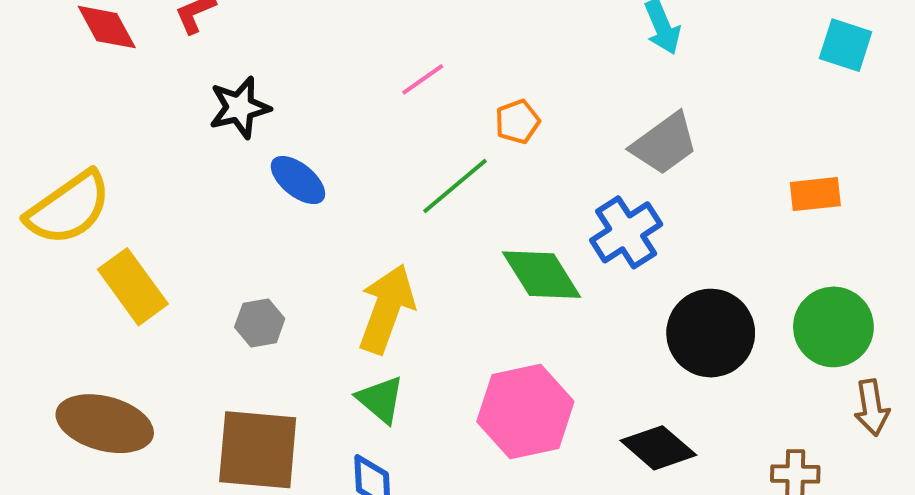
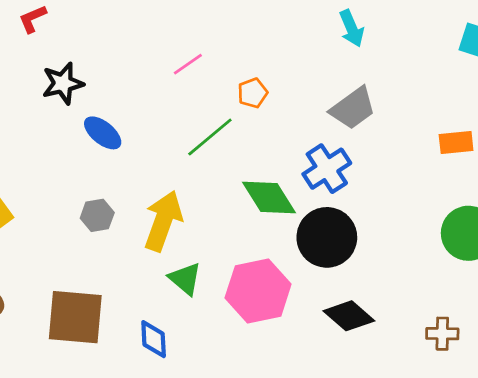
gray hexagon: (260, 323) -> (97, 215), moved
black circle: (711, 333) -> (327, 237), moved
green triangle: (380, 399) -> (185, 279), moved

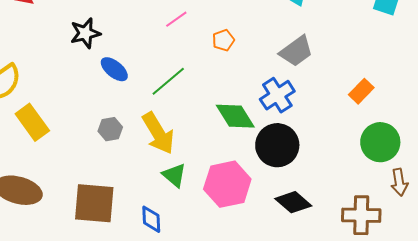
green line: (210, 137) -> (168, 81), moved
orange rectangle: (456, 143) -> (361, 91), moved, turned -40
yellow arrow: (163, 221) -> (158, 133), turned 129
brown cross: (442, 334) -> (361, 215), size x1.6

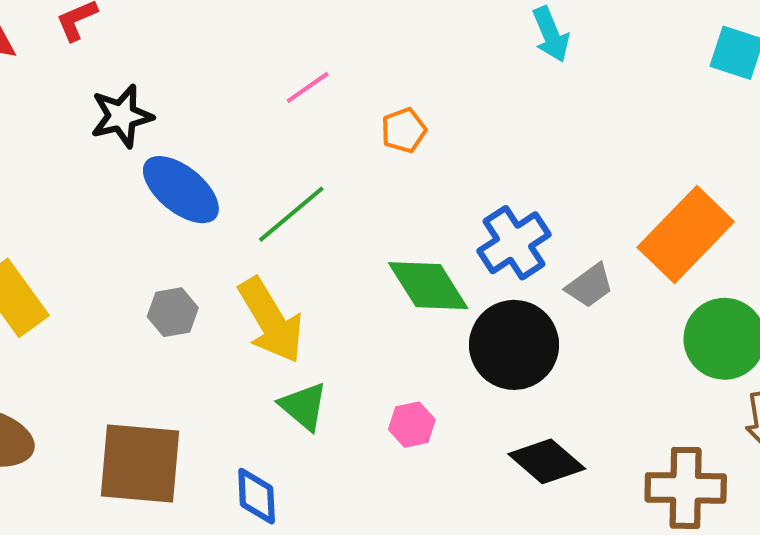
gray trapezoid: (296, 51) -> (590, 286), moved, size x0.7
blue ellipse: (114, 69) -> (181, 190), size x1.4
orange rectangle: (361, 91) -> (686, 235), size x1.8
pink hexagon: (227, 184) -> (412, 425), size x0.5

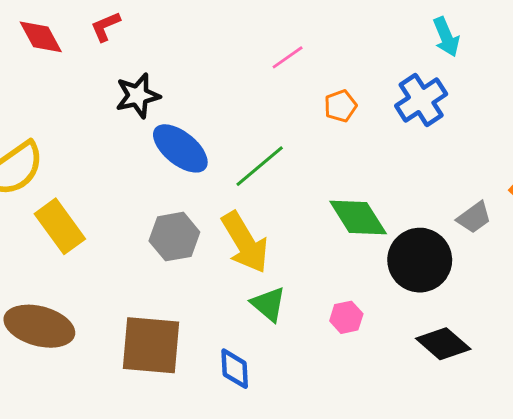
pink line: (308, 87) -> (288, 57), moved
blue cross: (514, 243) -> (421, 100), moved
gray hexagon: (173, 312) -> (174, 237), size x1.4

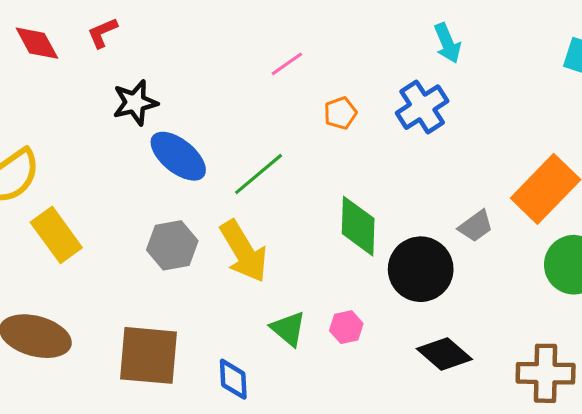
green diamond: (358, 217) -> (358, 226), turned 34
green triangle: (268, 304) -> (288, 329), moved

